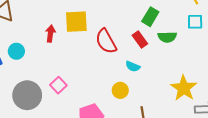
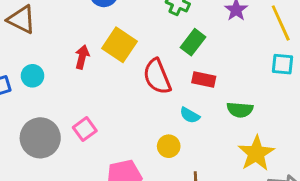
green rectangle: (150, 17) -> (193, 42), moved
yellow square: (76, 22) -> (120, 45), turned 30
green semicircle: (167, 37) -> (240, 110), moved
red rectangle: (140, 39) -> (204, 80), turned -49

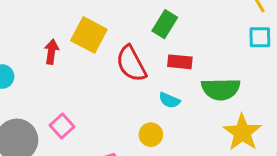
green semicircle: (240, 110) -> (221, 89), size x1.4

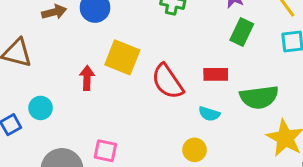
green rectangle: (165, 24) -> (242, 32), moved
pink square: (62, 126) -> (105, 151), turned -30

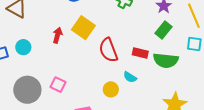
green semicircle: (259, 97) -> (166, 60), moved
yellow circle: (195, 150) -> (111, 89), moved

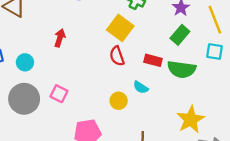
yellow square: (83, 28) -> (120, 28), moved
cyan circle: (23, 47) -> (25, 62), moved
red semicircle: (108, 50) -> (117, 56), size x0.7

